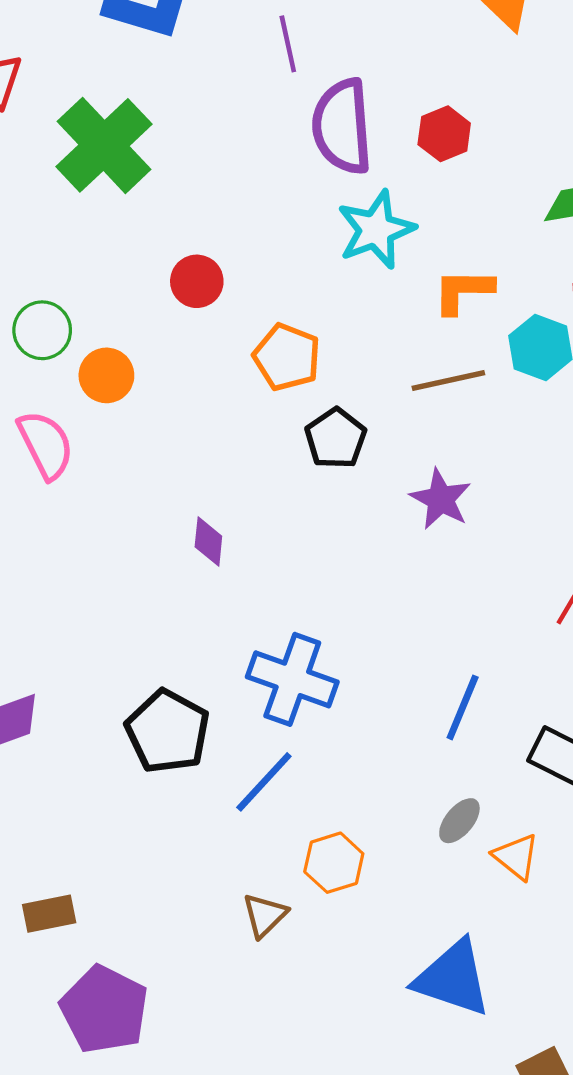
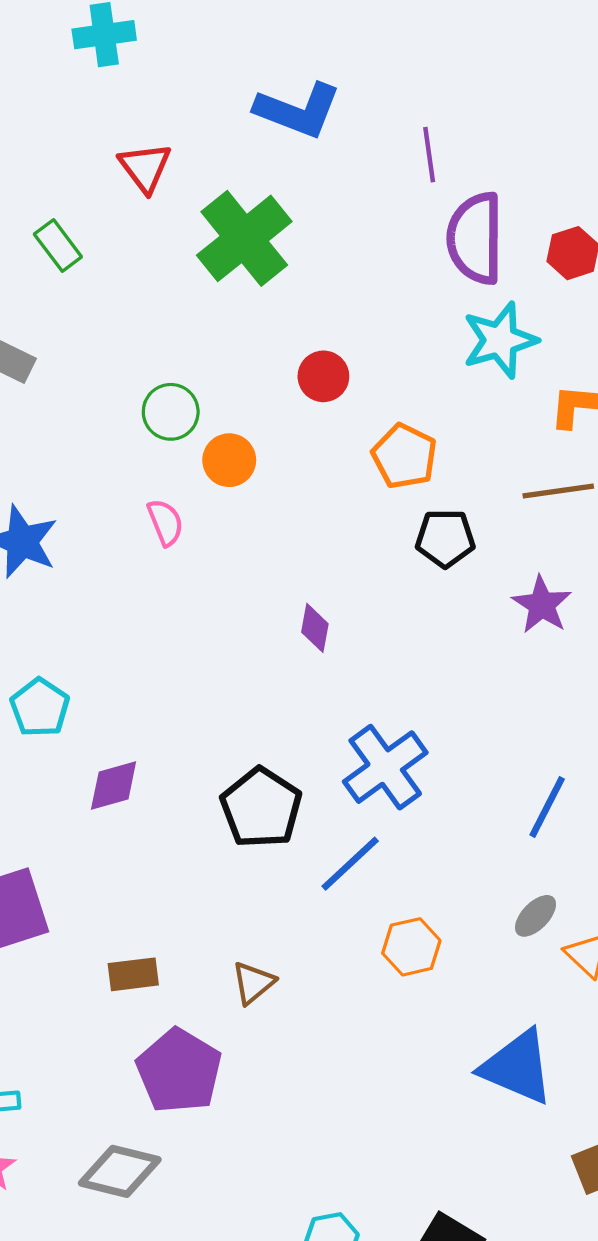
black pentagon: (336, 438) -> (445, 538), turned 30
pink semicircle: (46, 445) -> (165, 522), size x0.7
blue cross: (292, 679) -> (385, 767), turned 30
brown triangle: (265, 915) -> (253, 983), moved

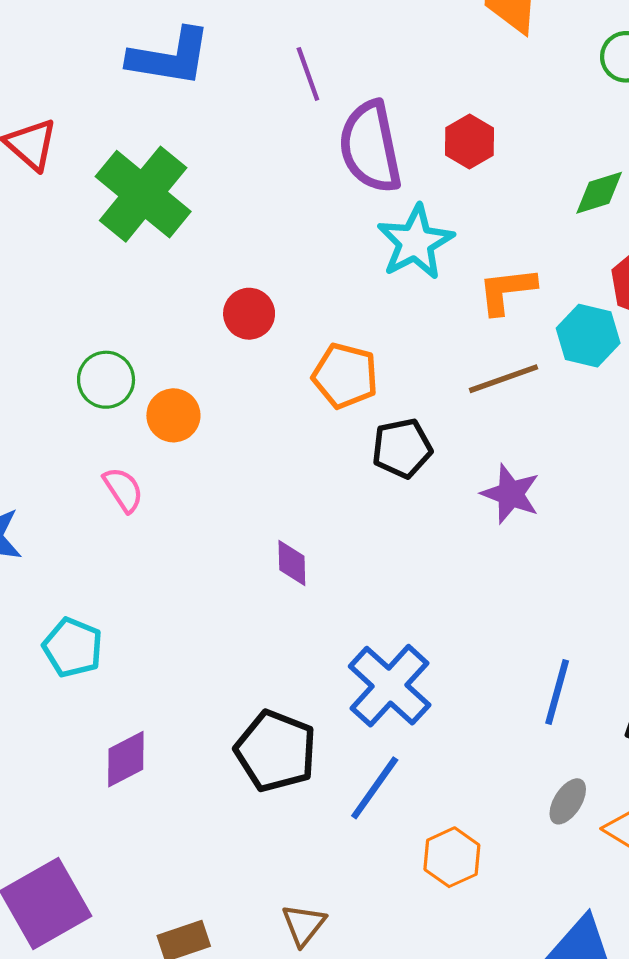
cyan pentagon: (40, 708) -> (73, 647), moved

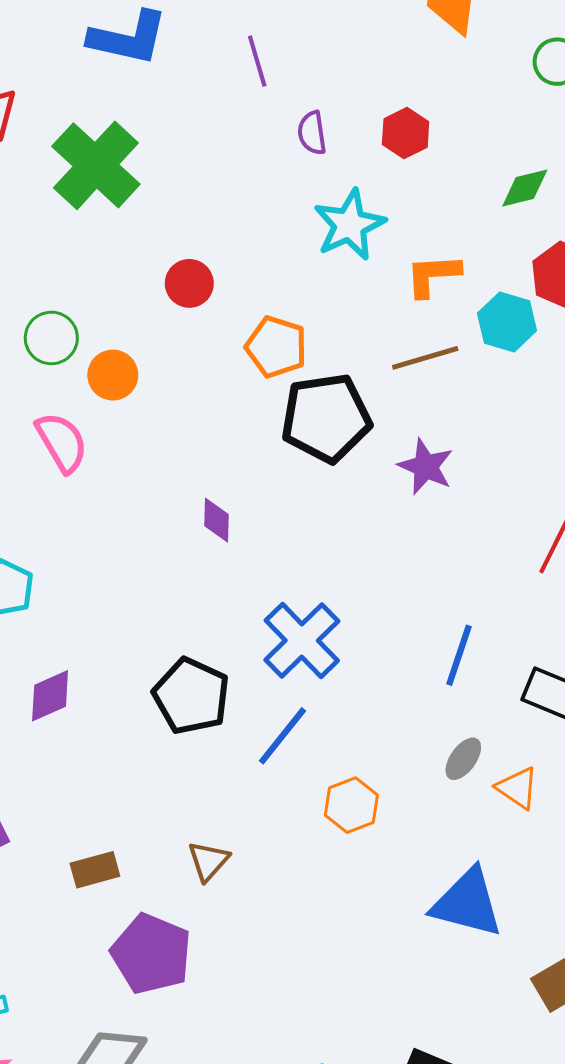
purple semicircle: (370, 147) -> (312, 133), size x0.5
black pentagon: (402, 448) -> (326, 418), size x1.6
pink semicircle: (123, 490) -> (62, 442), size x1.4

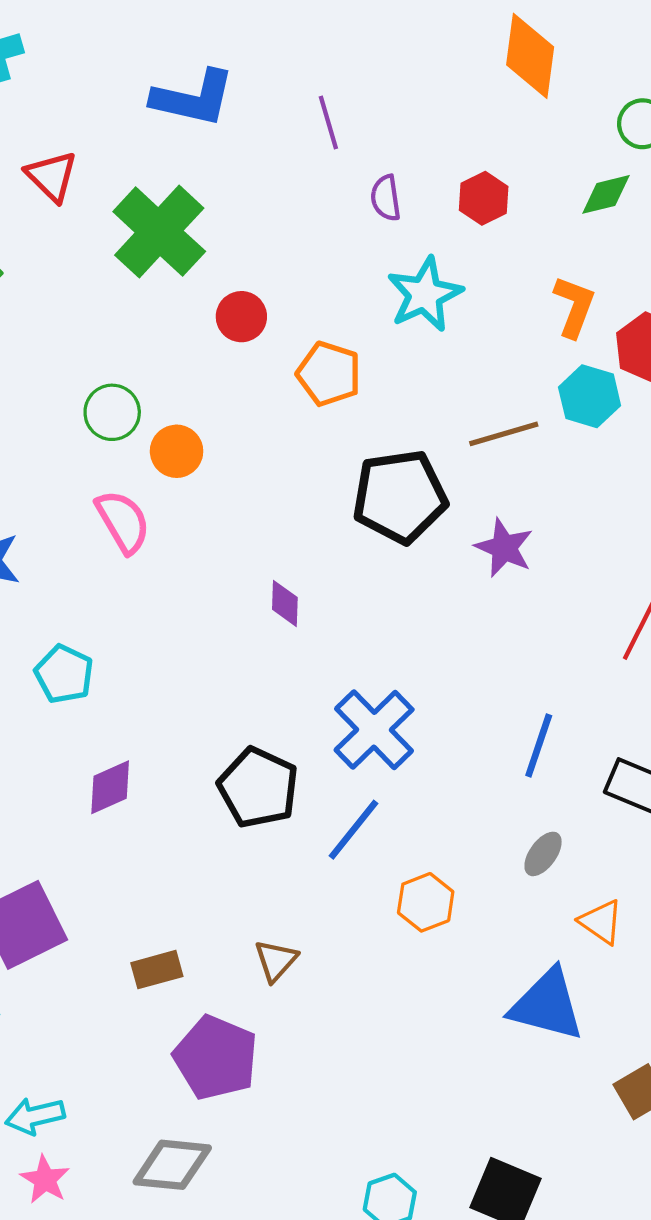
green diamond: (525, 188) -> (606, 194), moved
orange L-shape: (433, 275) -> (574, 306), moved, turned 114
red circle: (189, 283) -> (241, 317), moved
orange pentagon: (276, 347) -> (329, 374), moved
orange triangle: (517, 788) -> (601, 922), moved

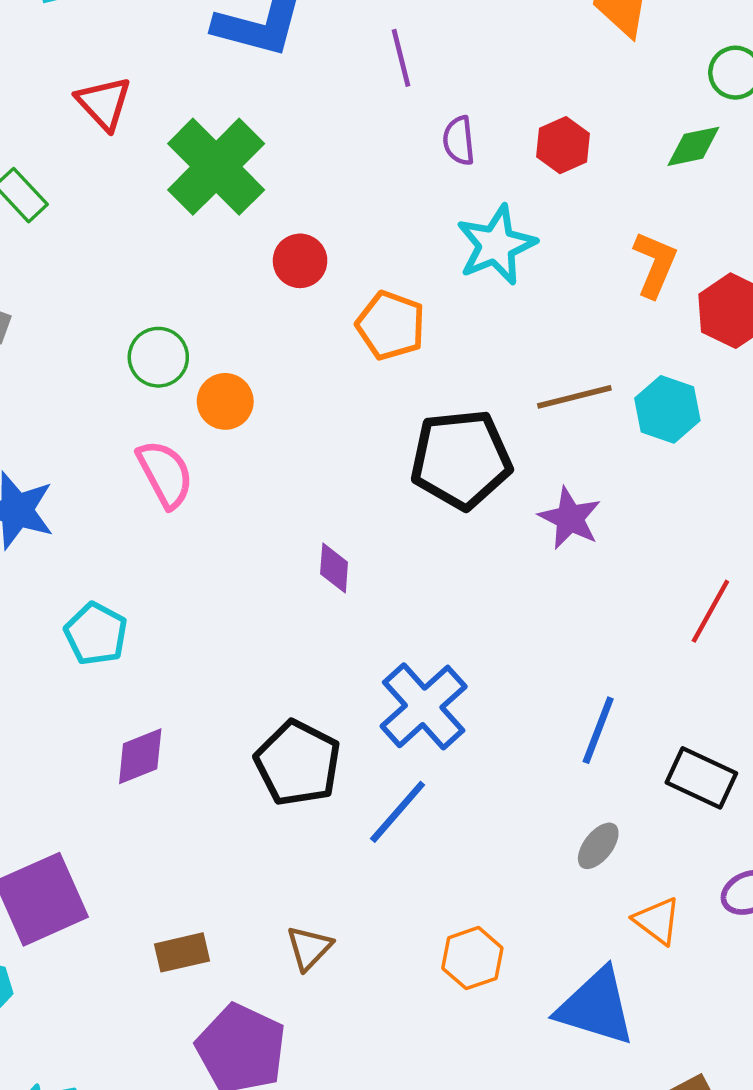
cyan hexagon: (590, 396) -> (667, 409), moved
orange hexagon: (426, 902) -> (472, 958), moved

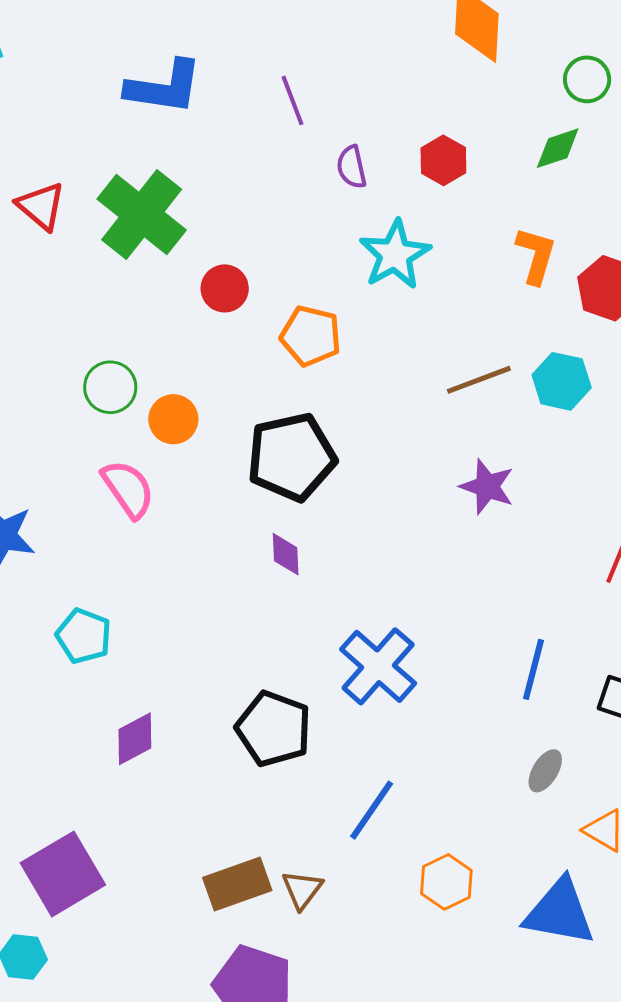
red triangle: (104, 103) -> (41, 206), moved
black pentagon: (461, 459) -> (291, 457), moved
blue line: (398, 812) -> (372, 810), moved
brown rectangle: (182, 952) -> (237, 884), moved, size x1.4

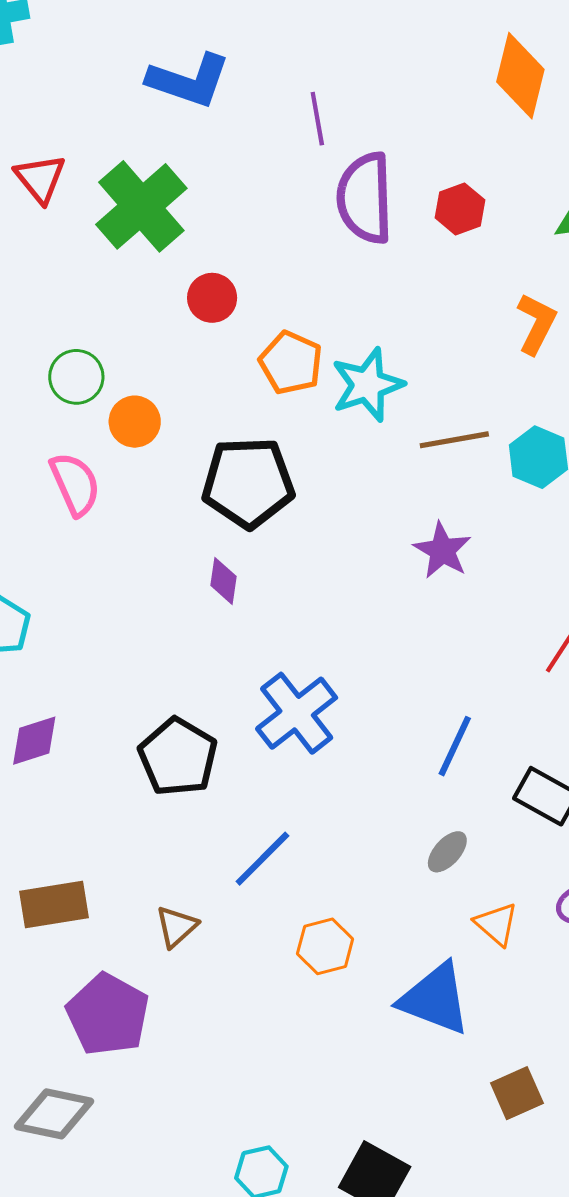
purple semicircle: (352, 167) -> (365, 198), size x2.0
cyan star: (395, 255) -> (367, 385), moved
brown rectangle: (237, 884) -> (54, 905), moved

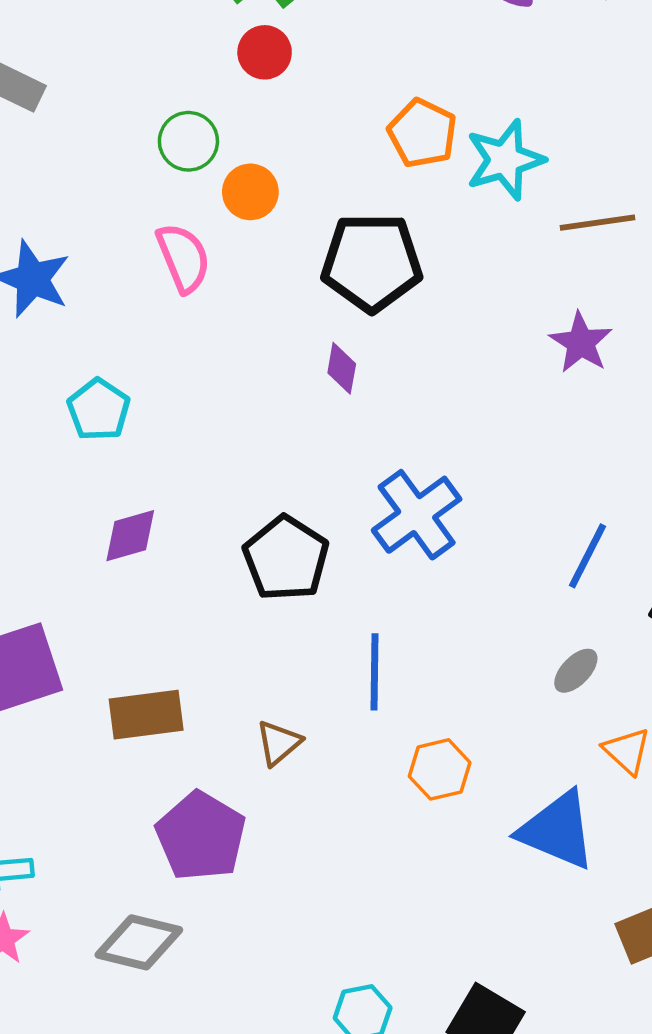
red circle: (212, 298) -> (265, 52), moved
blue line: (262, 859) -> (374, 672), turned -46

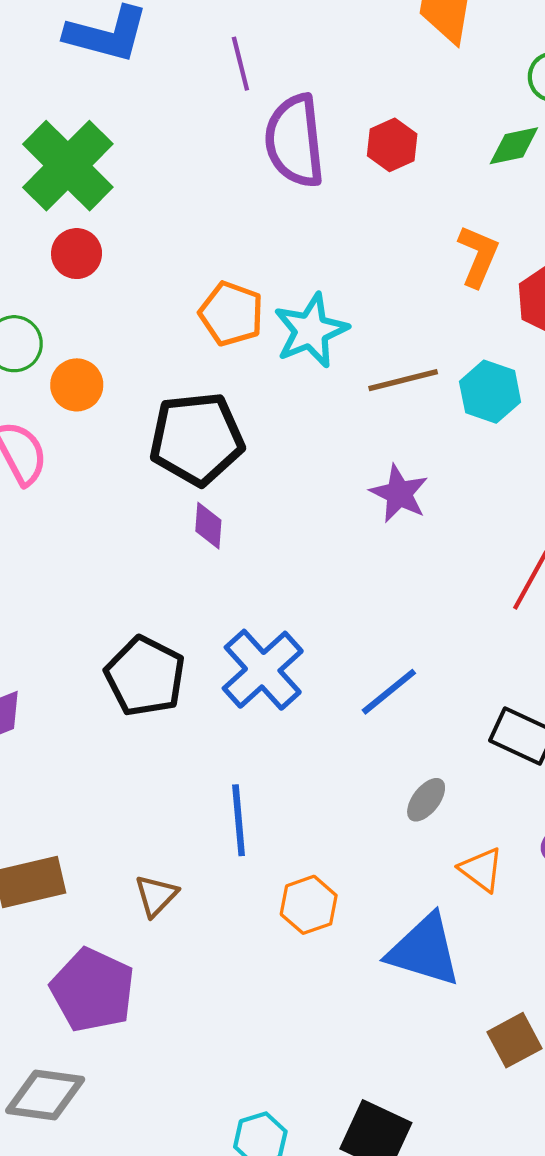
purple diamond: (342, 368) -> (208, 526), moved
blue line: (588, 556) -> (389, 692), moved, turned 30
black pentagon: (286, 558) -> (145, 676), moved

